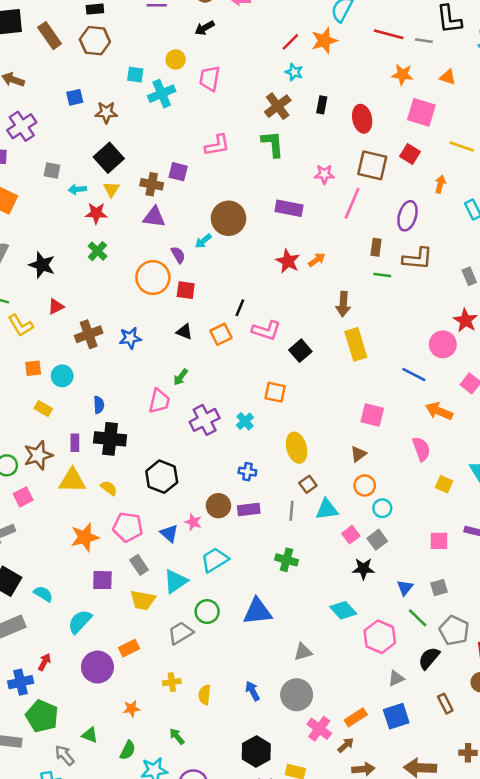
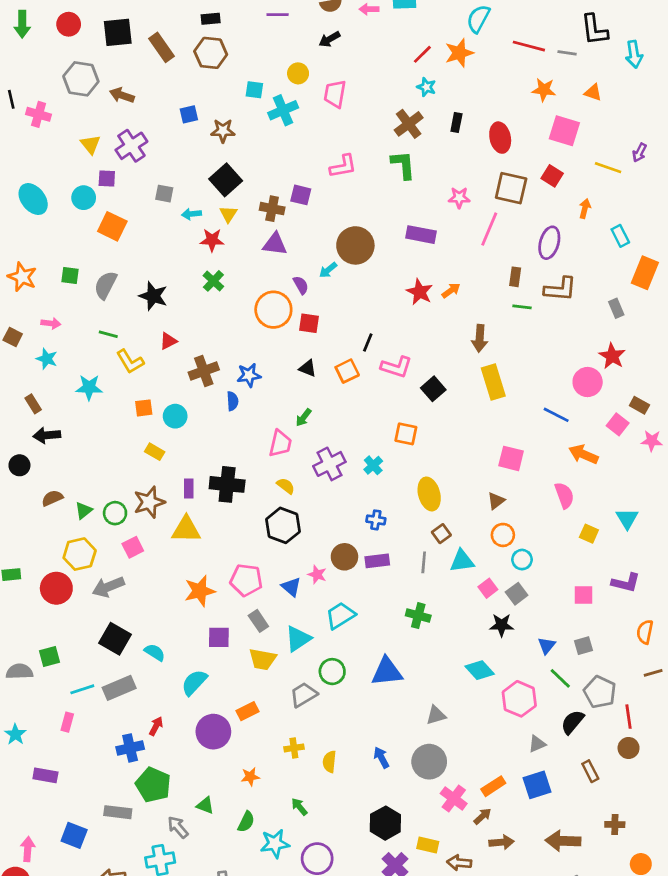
blue semicircle: (99, 405) -> (232, 401), moved
yellow semicircle: (109, 488) -> (286, 486), moved

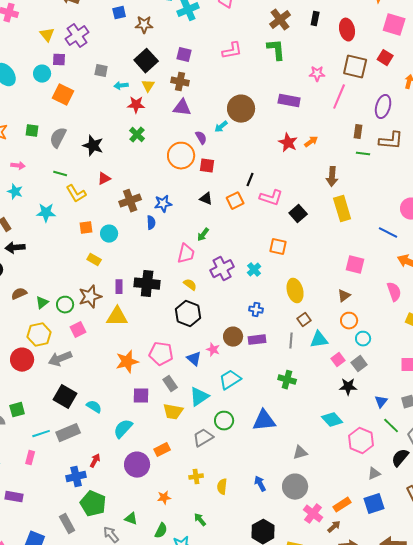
purple square: (301, 195) -> (184, 55), moved
gray rectangle: (118, 812) -> (67, 524), turned 54

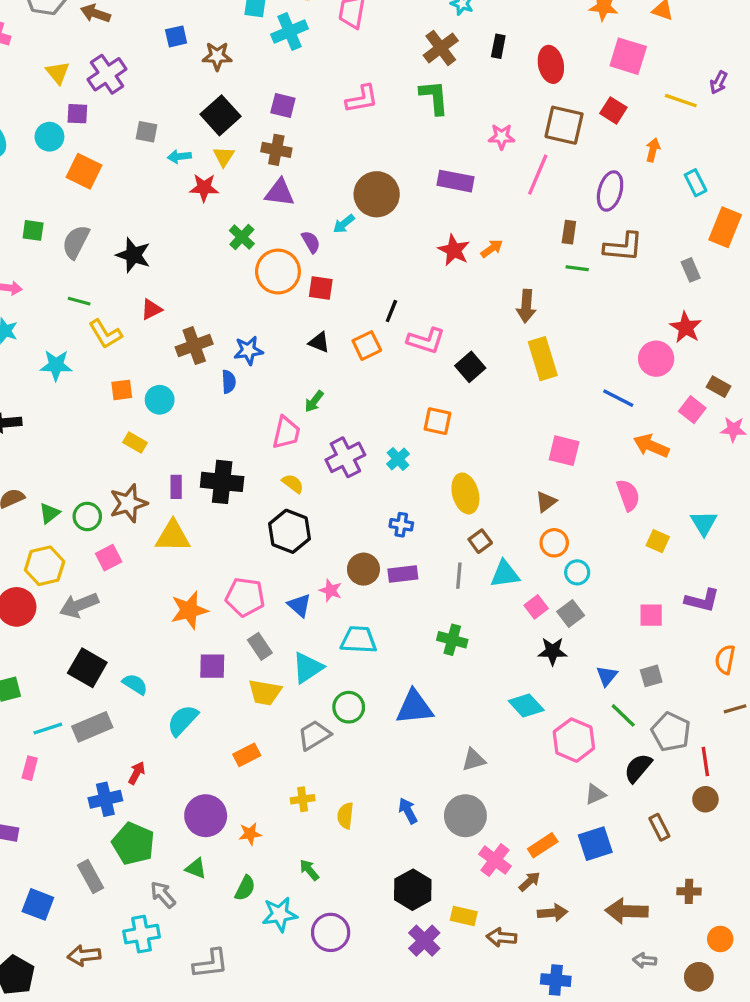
green cross: (137, 135) -> (242, 237), moved
cyan trapezoid: (230, 380) -> (359, 640), turned 35
purple circle: (137, 465) -> (206, 816), moved

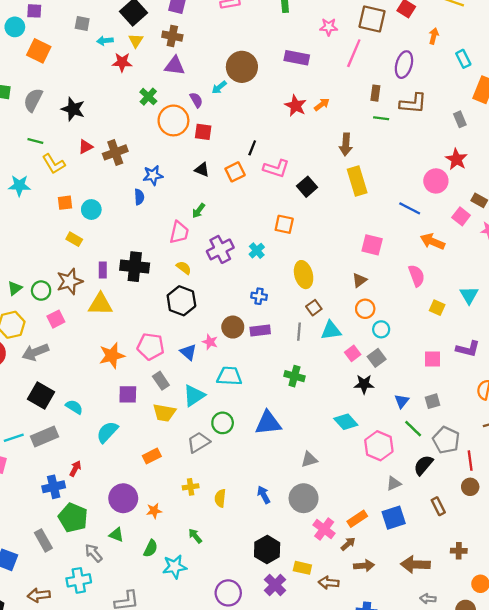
brown cross: (194, 346) -> (115, 152), moved
purple circle: (331, 932) -> (228, 593), moved

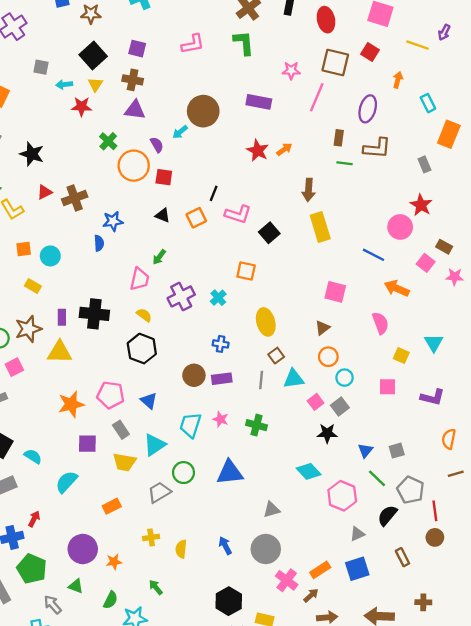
pink star: (210, 342) -> (221, 419), moved
pink square: (433, 359) -> (387, 387), moved
cyan trapezoid: (229, 376) -> (190, 425), turned -75

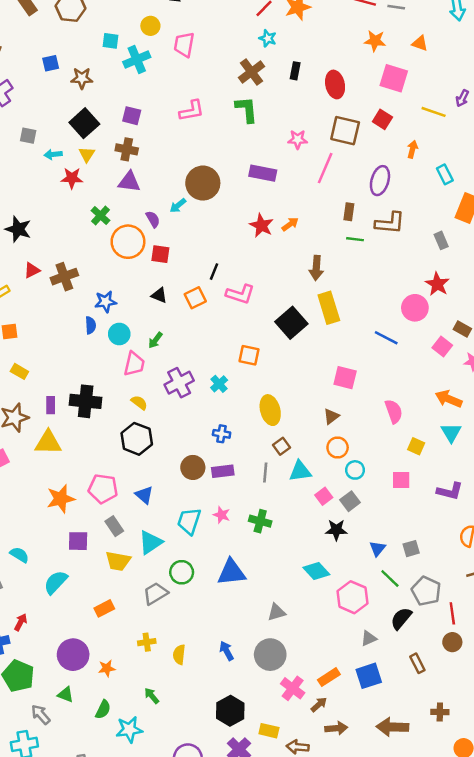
black square: (269, 233) -> (291, 323), moved, size x1.4
cyan circle: (50, 256) -> (119, 334), moved
orange arrow: (397, 288) -> (449, 399), moved

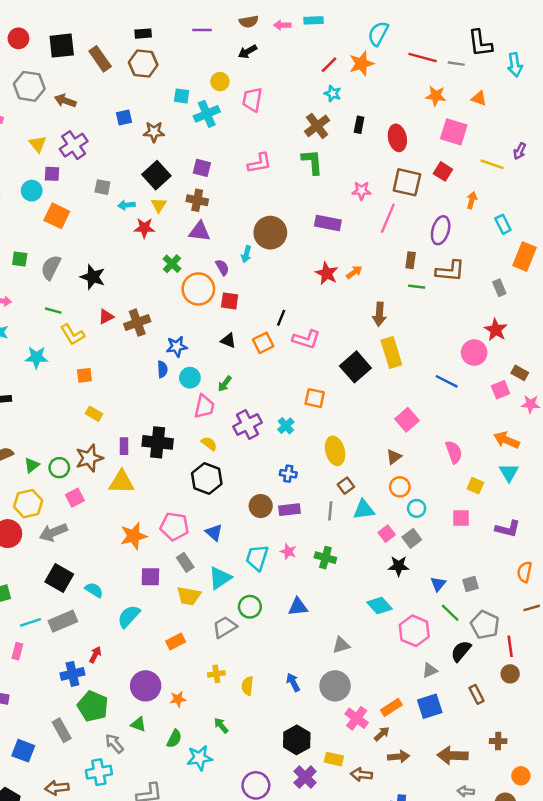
cyan arrow: (178, 205) -> (246, 254), turned -35
pink square: (442, 346) -> (501, 390), turned 30
pink square: (345, 378) -> (407, 420), turned 35
blue triangle: (232, 572) -> (298, 607), size x0.7

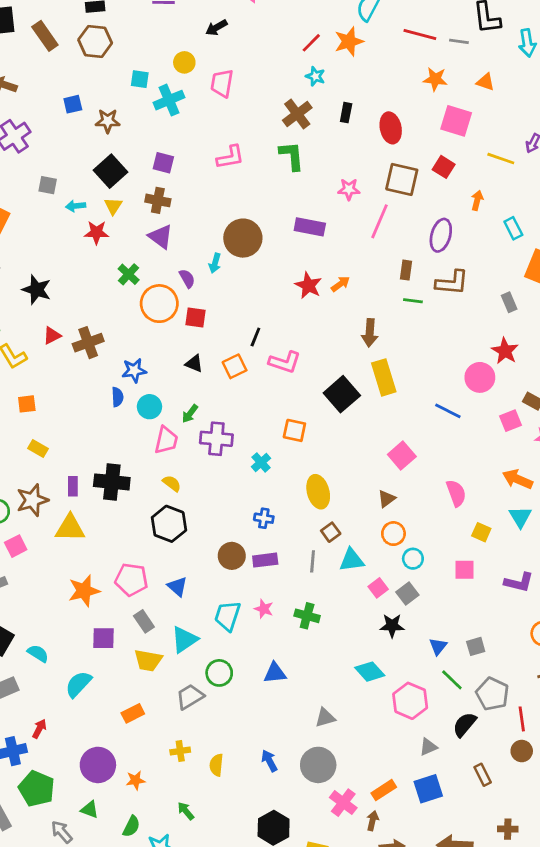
purple triangle: (200, 231) -> (161, 237), turned 30
purple cross: (248, 424) -> (216, 439), moved, turned 32
brown arrow: (382, 734) -> (373, 821), turned -35

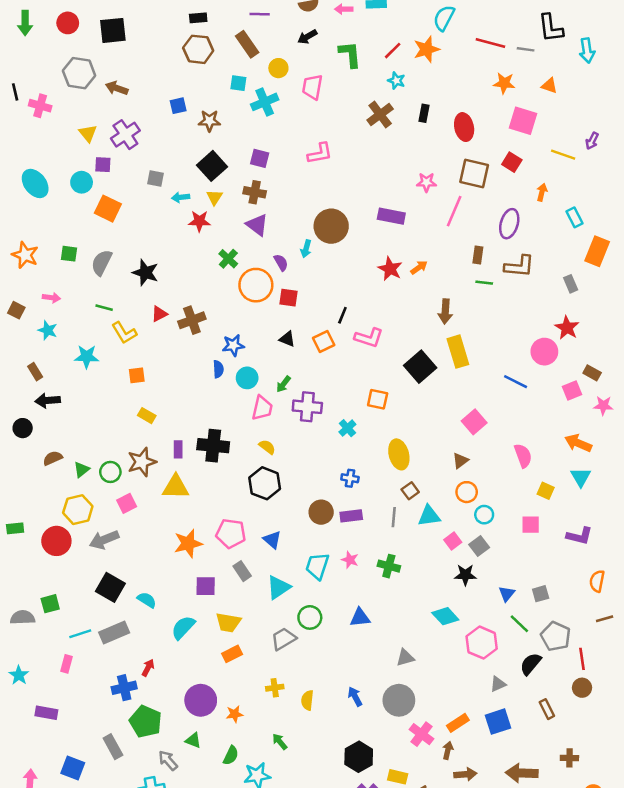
brown rectangle: (45, 36) -> (247, 44), moved
green L-shape: (292, 156) -> (350, 54), moved
yellow trapezoid: (148, 660) -> (228, 622), moved

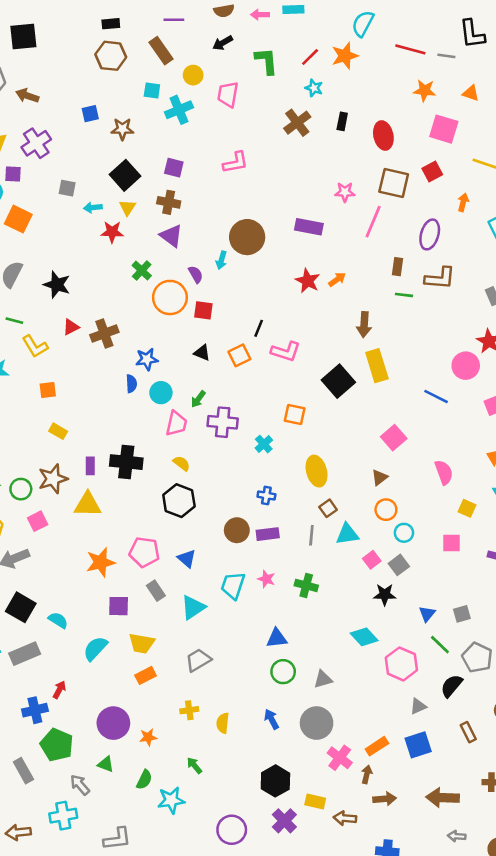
red square: (512, 162) -> (432, 171), turned 30
green circle: (310, 617) -> (283, 672), moved

